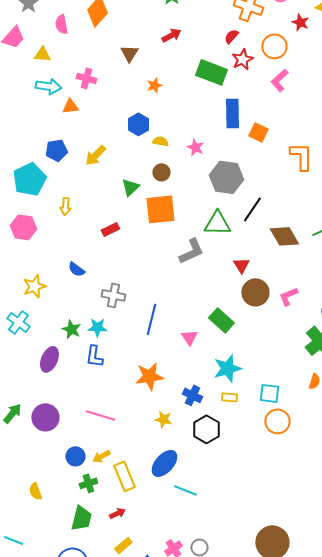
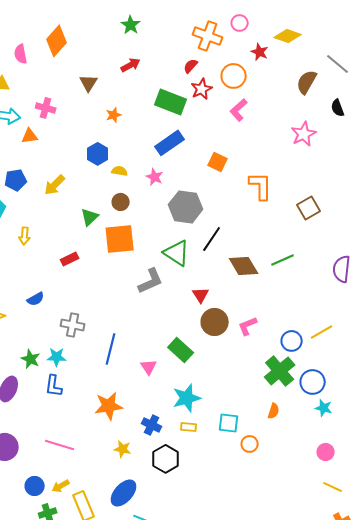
blue rectangle: (232, 113) -> (170, 143), moved, turned 56
green triangle: (217, 223) -> (177, 253), turned 32
blue semicircle: (76, 269) -> (36, 299), turned -66
orange circle: (277, 421) -> (250, 444), moved, size x0.7

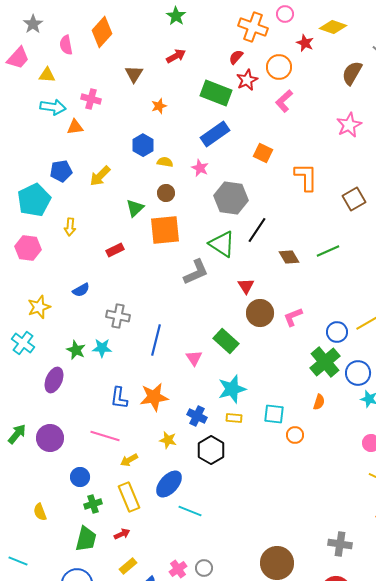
brown diamond: (244, 266) -> (289, 257), size x0.7
blue L-shape: (54, 386) -> (119, 398), moved
yellow arrow: (61, 486) -> (129, 460), moved

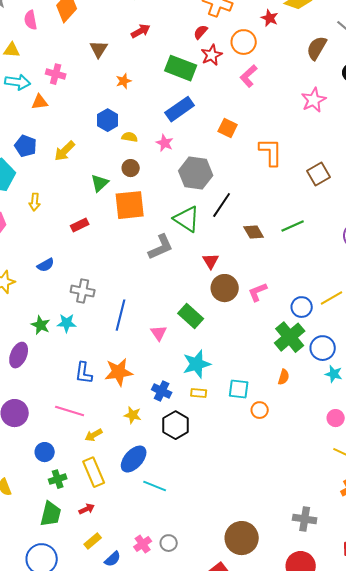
blue pentagon: (61, 171) -> (26, 146), turned 30

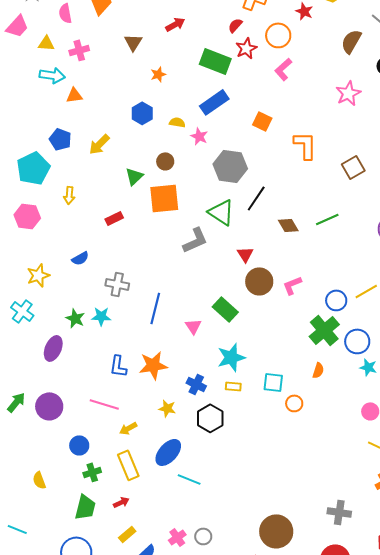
pink cross: (56, 74) -> (79, 50), moved, turned -30
yellow semicircle: (130, 137) -> (177, 122), moved

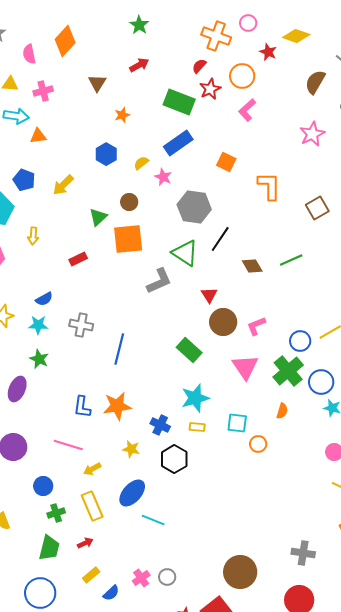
yellow semicircle: (177, 122) -> (141, 163), turned -49
cyan star: (101, 316) -> (38, 325), moved
pink triangle: (193, 326) -> (245, 367), moved, size x1.6

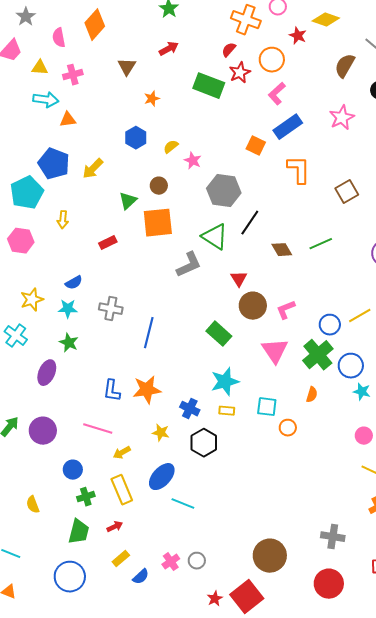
blue rectangle: (178, 143) -> (288, 127), moved
blue pentagon: (24, 180) -> (54, 164), size x1.4

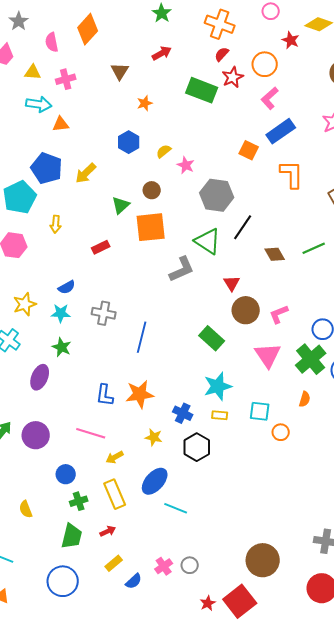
orange cross: (246, 20) -> (220, 24), moved

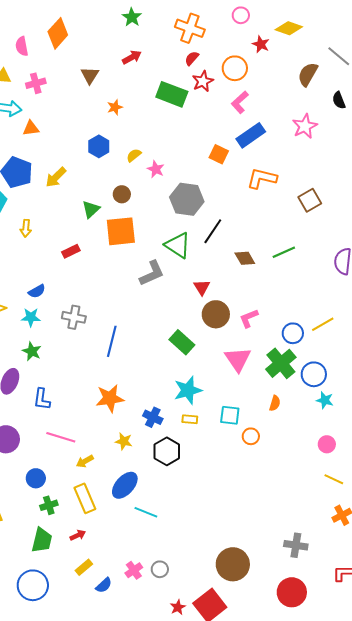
orange L-shape: (292, 174) -> (262, 178), turned -76
blue L-shape: (105, 395) -> (42, 399), moved

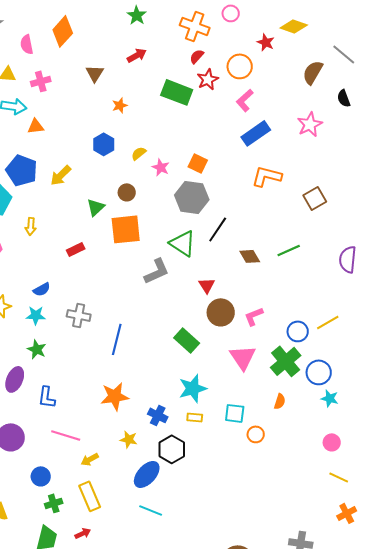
pink circle: (241, 15) -> (231, 13), moved
orange square: (219, 154) -> (198, 163), moved
blue ellipse: (125, 485) -> (147, 474), moved

